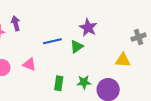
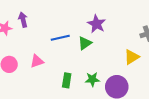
yellow triangle: (123, 60) -> (132, 57), turned -35
pink triangle: (29, 64) -> (37, 61), turned -40

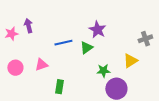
green star: (92, 79) -> (103, 71), moved
green rectangle: (67, 80) -> (59, 87), moved

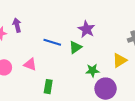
blue line: (63, 43) -> (52, 42), turned 30
pink triangle: (41, 65) -> (30, 64), turned 40

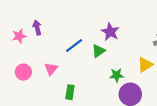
blue line: (52, 42) -> (74, 46), turned -54
pink triangle: (30, 64) -> (51, 69), turned 48

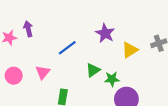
green triangle: (99, 51) -> (93, 70), moved
yellow triangle: (145, 65) -> (130, 50), moved

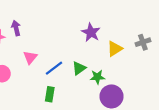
blue line: (67, 48) -> (54, 68), moved
pink triangle: (43, 72) -> (30, 57), moved

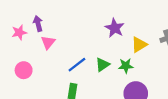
pink triangle: (30, 57) -> (48, 42), moved
green star: (97, 77) -> (126, 66), moved

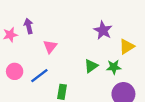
pink triangle: (48, 42) -> (50, 47), moved
blue line: (77, 65) -> (39, 76), moved

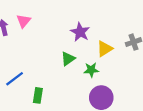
pink triangle: (50, 47) -> (23, 21), moved
green triangle: (91, 66) -> (68, 59), moved

